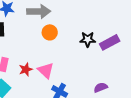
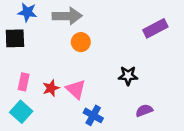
black star: (88, 39) -> (128, 76), moved
purple rectangle: (110, 42) -> (155, 28), moved

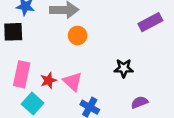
pink rectangle: (24, 82) -> (22, 74), size x1.5
cyan square: (21, 112) -> (33, 103), moved

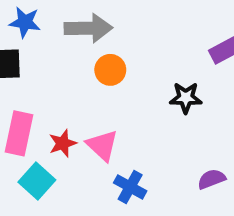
black star: (124, 68) -> (186, 98), moved

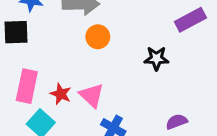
red star: (63, 143) -> (61, 94), turned -30

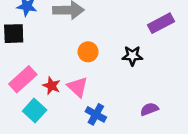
orange circle: (98, 37) -> (88, 52), moved
pink rectangle: (27, 86) -> (23, 79), turned 36

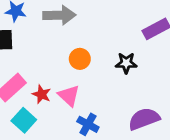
purple semicircle: (149, 109) -> (144, 119), size x1.6

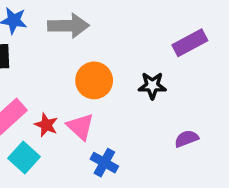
orange circle: (80, 59) -> (94, 80), size x1.4
purple semicircle: (144, 119) -> (186, 139), moved, size x0.6

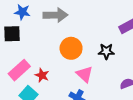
pink triangle: (80, 127) -> (85, 74), moved

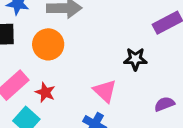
orange circle: (71, 48) -> (48, 44), moved

